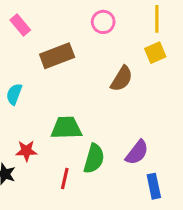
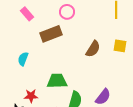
pink circle: (103, 22) -> (67, 12), moved
yellow square: (155, 53) -> (120, 46), moved, turned 32

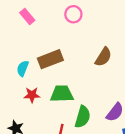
brown rectangle: (51, 34) -> (50, 59), moved
red star: (31, 96) -> (32, 95), moved

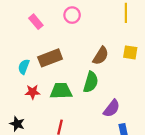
pink rectangle: (27, 17) -> (36, 22), moved
green semicircle: (83, 117) -> (91, 82), moved

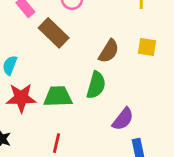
brown rectangle: (50, 58) -> (54, 33), moved, turned 65
red star: (33, 92) -> (21, 98), size x1.5

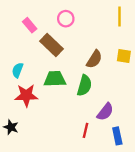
green trapezoid: (58, 96) -> (55, 79), moved
red line: (56, 143) -> (86, 130), moved

